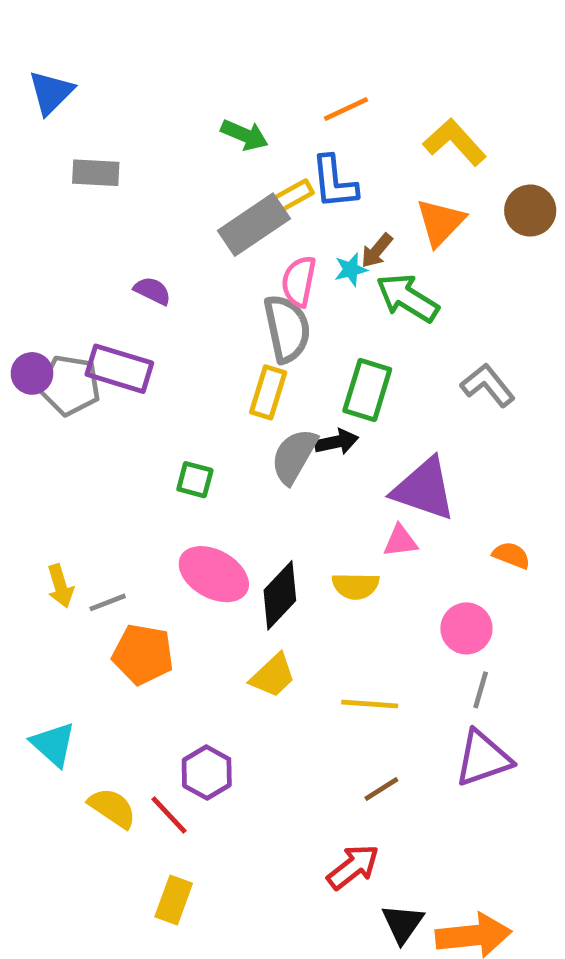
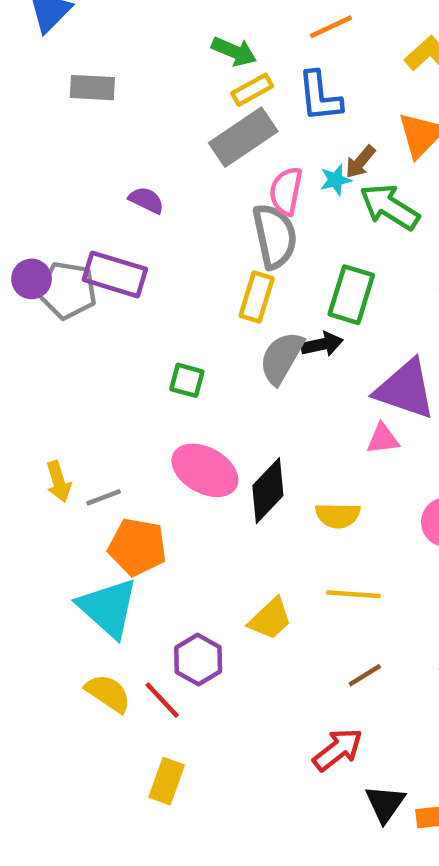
yellow rectangle: (292, 196) -> (252, 90), moved
yellow semicircle: (355, 586) -> (338, 515), moved
yellow trapezoid: (273, 676) -> (270, 619), moved
cyan triangle: (53, 744) -> (108, 608), moved, size x1.4

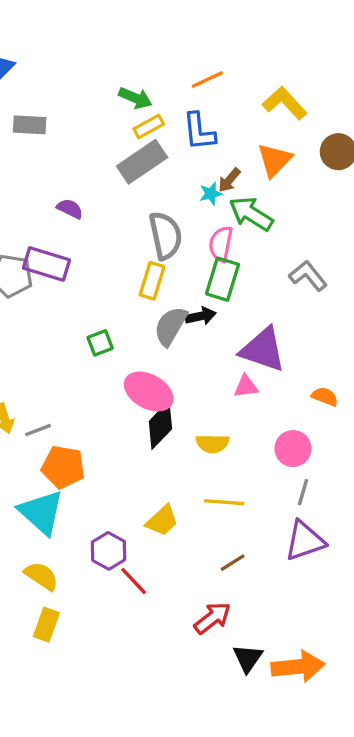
pink semicircle: (286, 191) -> (221, 244), moved
green square: (187, 380) -> (100, 343), turned -36
pink ellipse: (205, 470) -> (149, 392), moved
red line: (162, 700) -> (134, 581), moved
yellow rectangle: (167, 781) -> (46, 625), moved

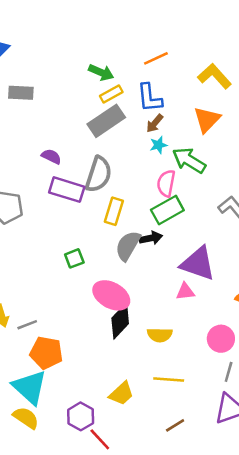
brown arrow: (229, 180) -> (155, 123), moved
gray semicircle: (166, 236) -> (99, 174), moved, turned 30
purple rectangle: (46, 264) -> (67, 190), moved
green rectangle: (223, 279) -> (167, 210), turned 44
yellow semicircle: (41, 576) -> (26, 418), moved

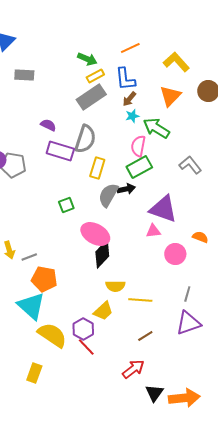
yellow semicircle: (160, 335) -> (115, 286), moved
pink circle: (221, 339) -> (175, 254), moved
purple hexagon: (81, 416) -> (83, 329), moved
yellow semicircle: (26, 418) -> (52, 335), moved, size x1.4

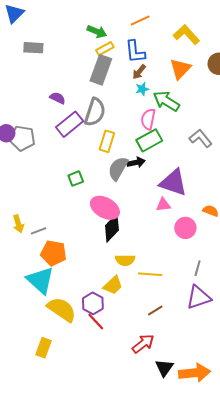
gray rectangle: (91, 97) -> (101, 70), turned -36
purple rectangle: (60, 151) -> (70, 124), turned -56

